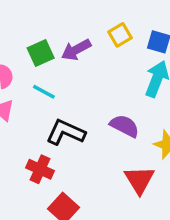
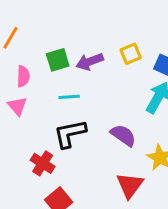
cyan line: (44, 92) -> (69, 97), moved, turned -40
black L-shape: (66, 132) -> (70, 134), turned -44

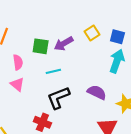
green square: (58, 60) -> (41, 46), turned 35

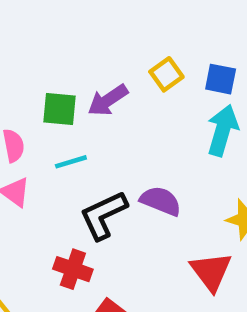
cyan line: (53, 71) -> (71, 162), moved
purple semicircle: (97, 92) -> (161, 201), moved

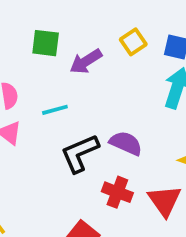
green square: (59, 109) -> (46, 43), moved
red cross: (73, 269) -> (117, 192), moved

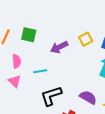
green square: (46, 43) -> (29, 35), moved
purple semicircle: (126, 143) -> (88, 97), moved

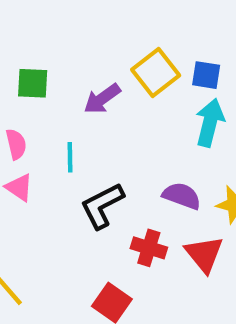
yellow square: (86, 39) -> (156, 73), size x1.5
cyan line: (40, 71) -> (70, 157), turned -72

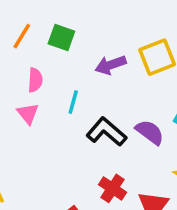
purple semicircle: (182, 196) -> (150, 132), moved
black L-shape: (102, 206) -> (106, 132), moved, turned 51

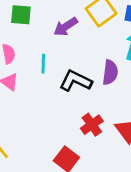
purple semicircle: (150, 132) -> (110, 72), turned 75
red cross: (113, 188) -> (92, 125), turned 35

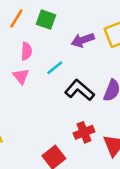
cyan line: (43, 64) -> (55, 68), turned 36

